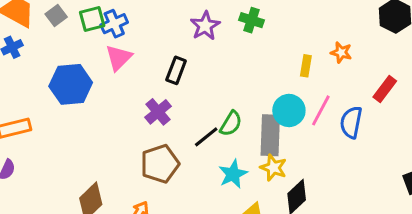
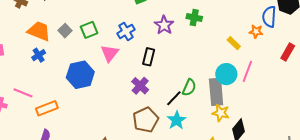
blue cross: (114, 24) -> (126, 31), moved
yellow rectangle: (306, 66) -> (234, 43), turned -48
blue semicircle: (351, 122) -> (269, 17), moved
cyan star: (233, 174) -> (177, 120), moved

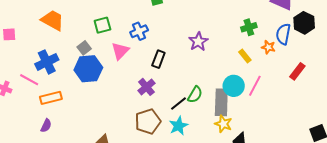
green cross: (194, 18) -> (249, 27), moved, turned -35
purple star: (164, 25) -> (198, 41), moved
gray square: (65, 31) -> (84, 48), moved
blue cross: (39, 55) -> (47, 62), moved, size x1.6

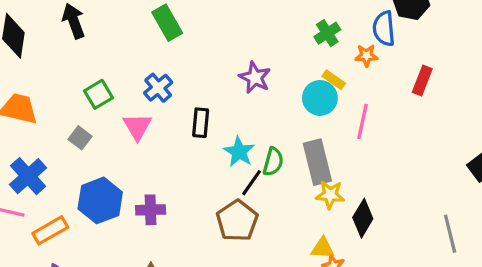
blue hexagon: (88, 69) -> (100, 200), moved
cyan circle: (234, 86) -> (320, 98), moved
purple cross: (147, 87) -> (151, 210), moved, turned -36
brown pentagon: (148, 121) -> (237, 221), moved
cyan star: (179, 126) -> (239, 152), moved

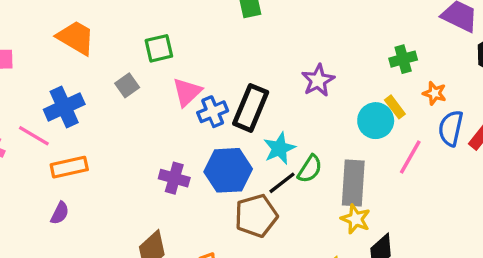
blue semicircle: (384, 29) -> (451, 128), moved
blue cross: (158, 88) -> (213, 112), moved
black rectangle: (201, 123) -> (251, 108), size x1.5
blue hexagon: (100, 200) -> (228, 170), moved

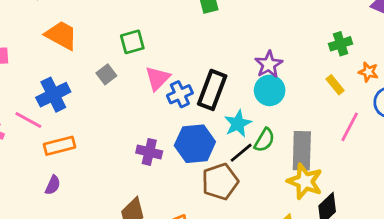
cyan circle: (376, 121) -> (270, 90), moved
yellow star: (356, 219) -> (305, 181), size x1.4

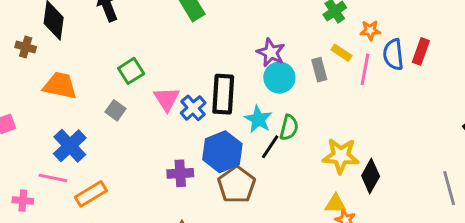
pink line: (350, 127) -> (365, 69), moved
gray rectangle: (302, 151) -> (319, 70), moved, size x0.6
brown pentagon: (220, 182) -> (237, 185), moved

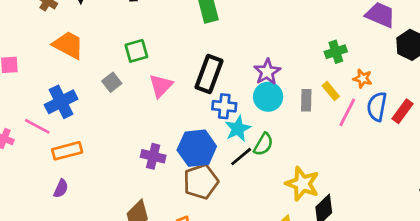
black rectangle: (223, 94) -> (209, 74), moved
blue cross: (193, 108) -> (224, 106), moved, turned 30

